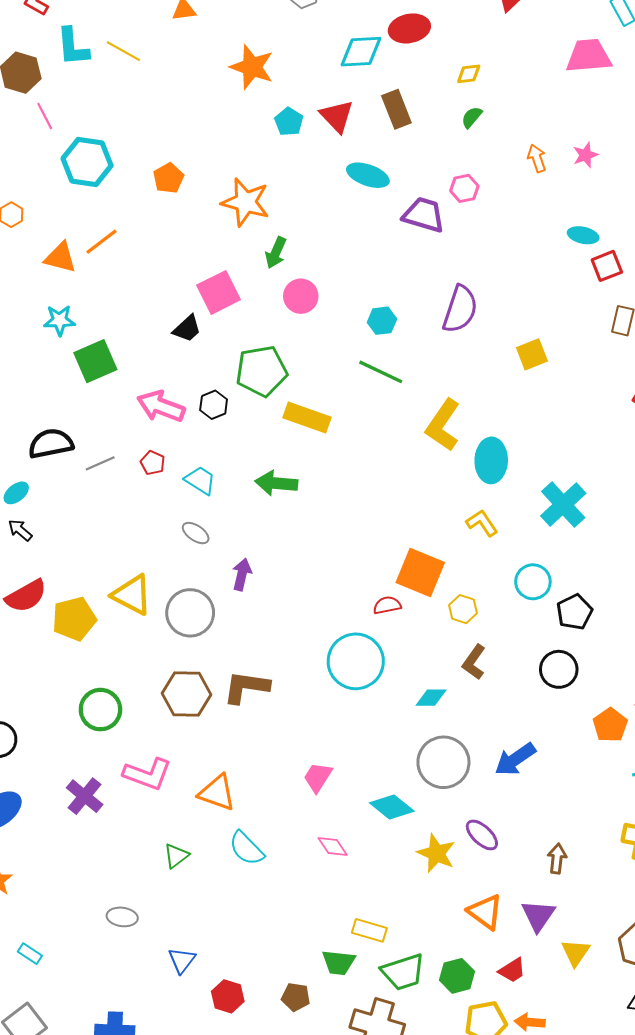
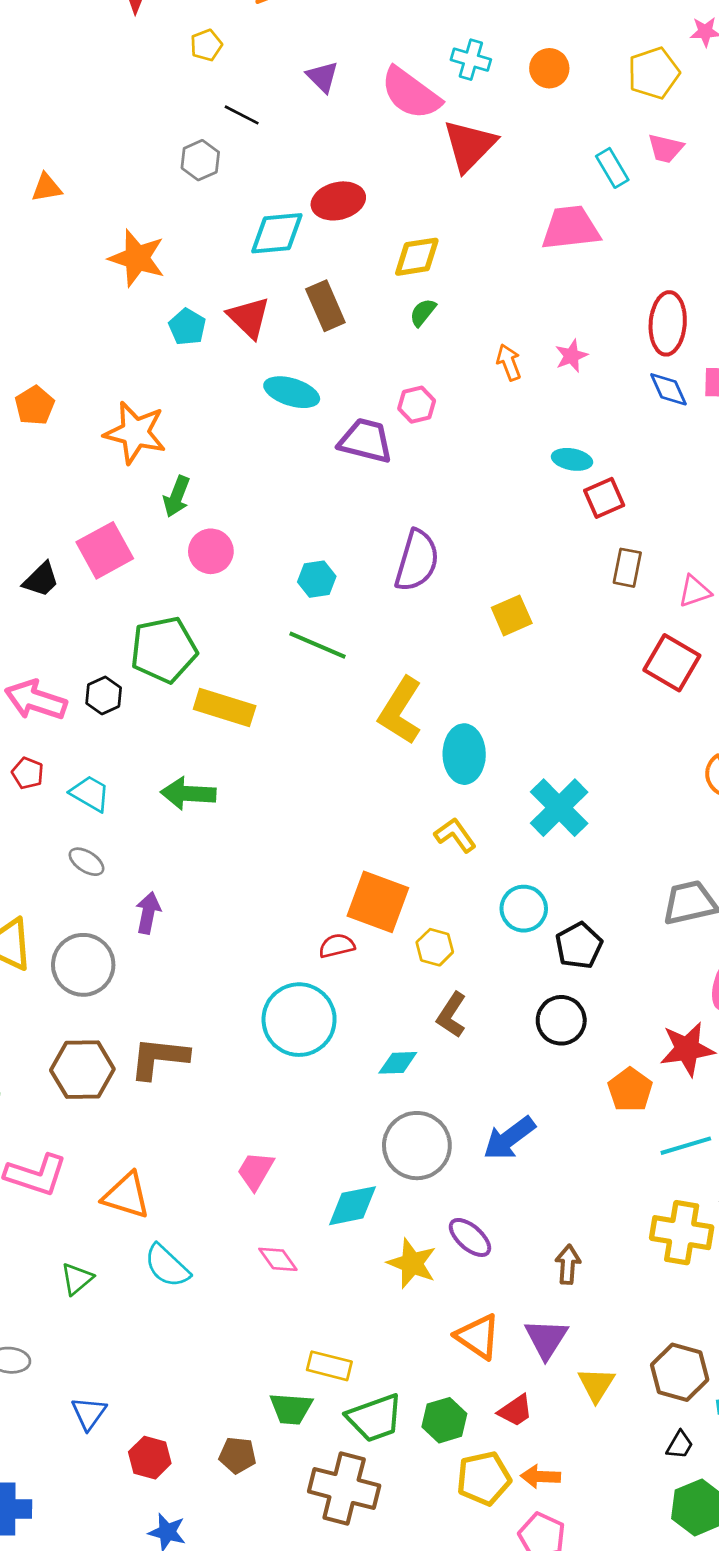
yellow diamond: (469, 74) -> (417, 257), size x1.5
black trapezoid: (187, 329) -> (41, 580), moved
cyan diamond: (392, 807) -> (352, 1206), turned -48

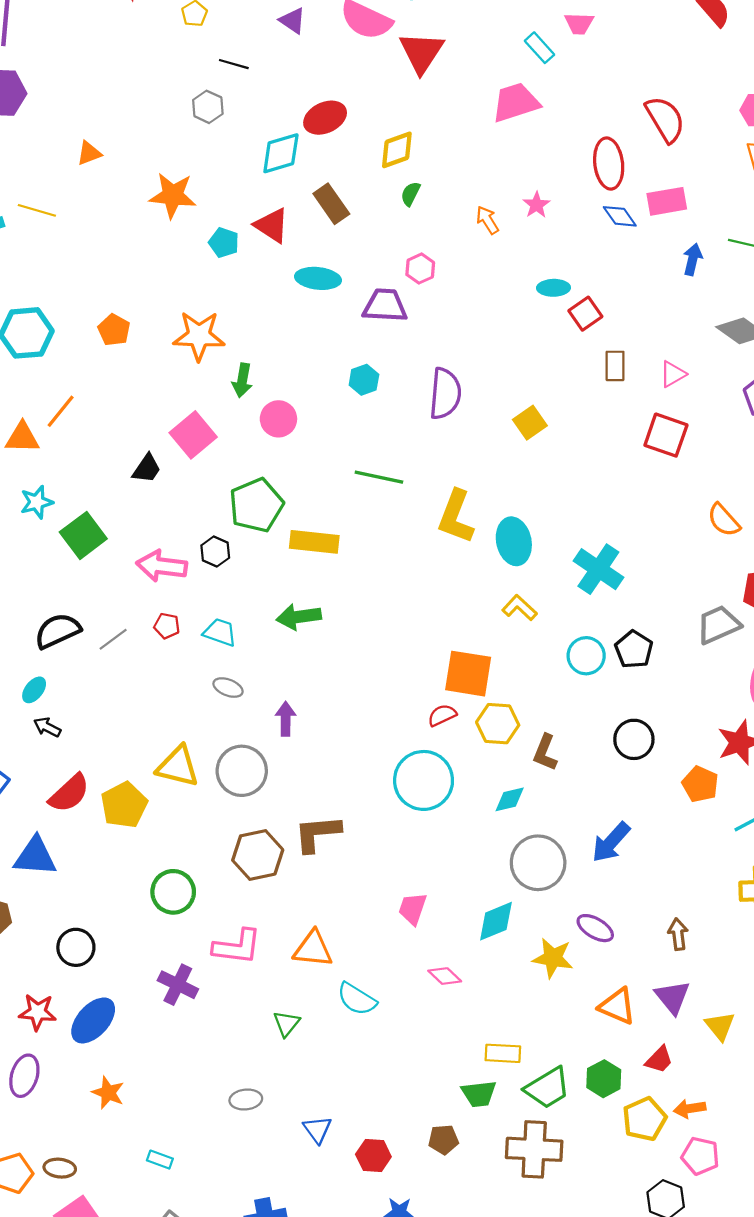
cyan hexagon: (317, 579) -> (364, 380), moved
black pentagon: (579, 946) -> (634, 649), moved
yellow hexagon: (435, 947) -> (498, 724), moved, size x1.4

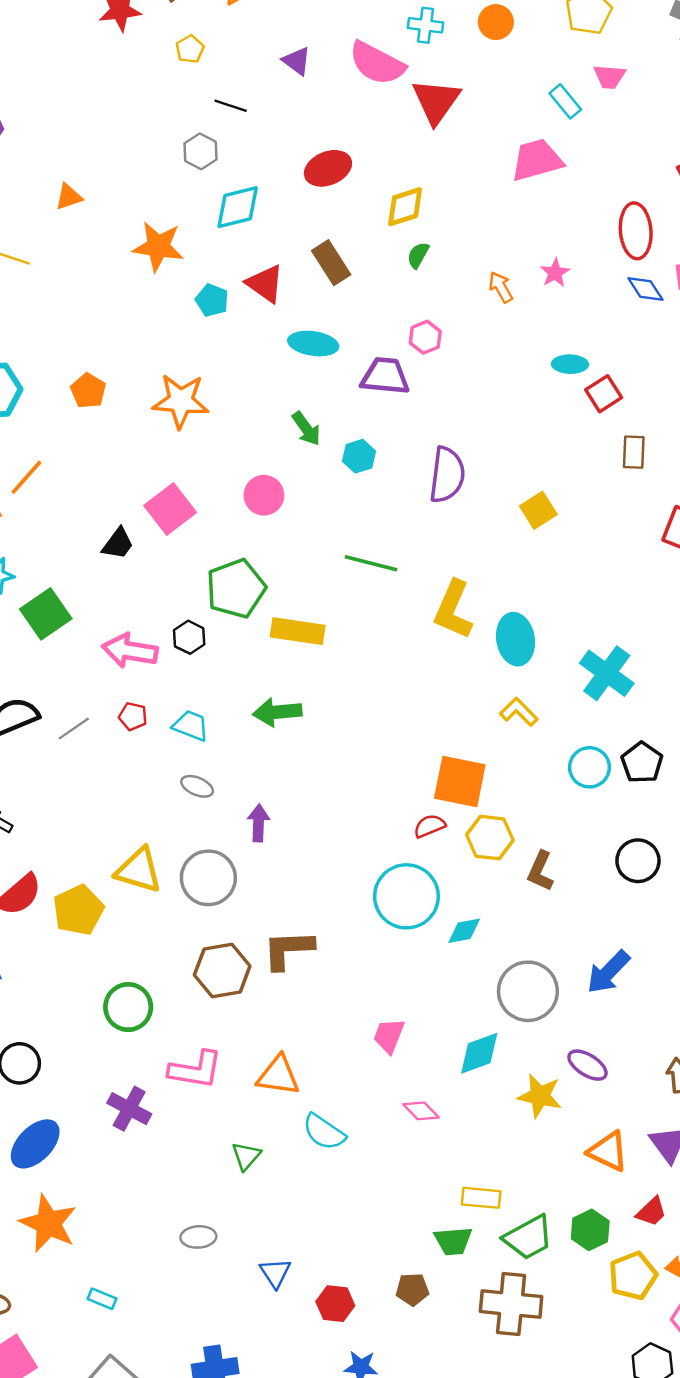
cyan diamond: (281, 153) -> (238, 207), moved
green arrow: (242, 380) -> (306, 429), moved, turned -48
cyan diamond: (510, 799) -> (464, 931), moved
orange star: (108, 1093) -> (48, 1223), size x1.6

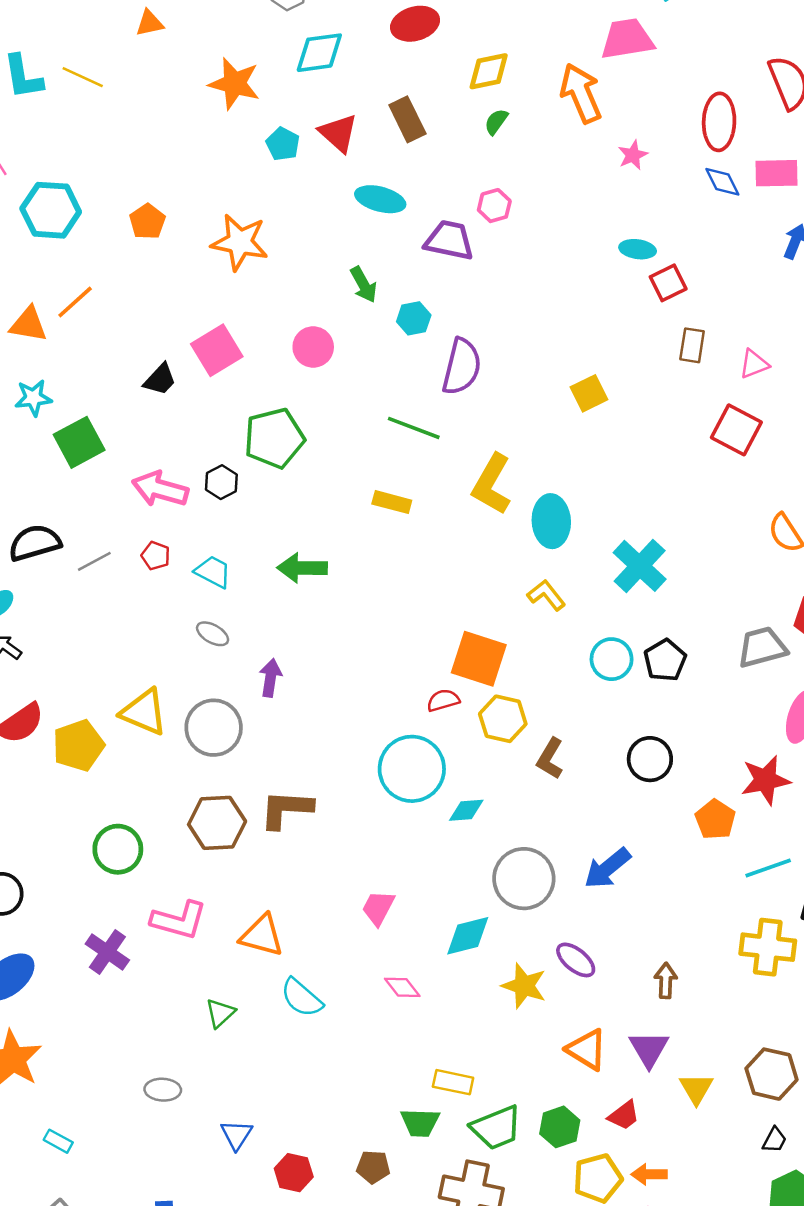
orange arrow: (501, 287) -> (581, 93), moved, size x1.8
purple semicircle: (447, 475) -> (462, 367), moved
yellow rectangle: (298, 631) -> (392, 502), moved, size x0.7

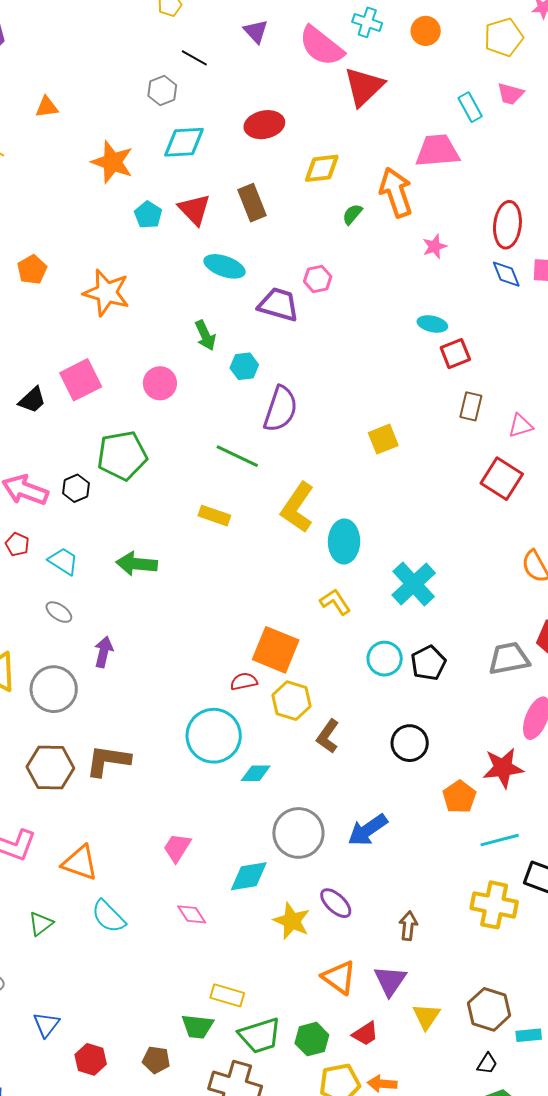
green semicircle: (496, 122) -> (352, 214), moved

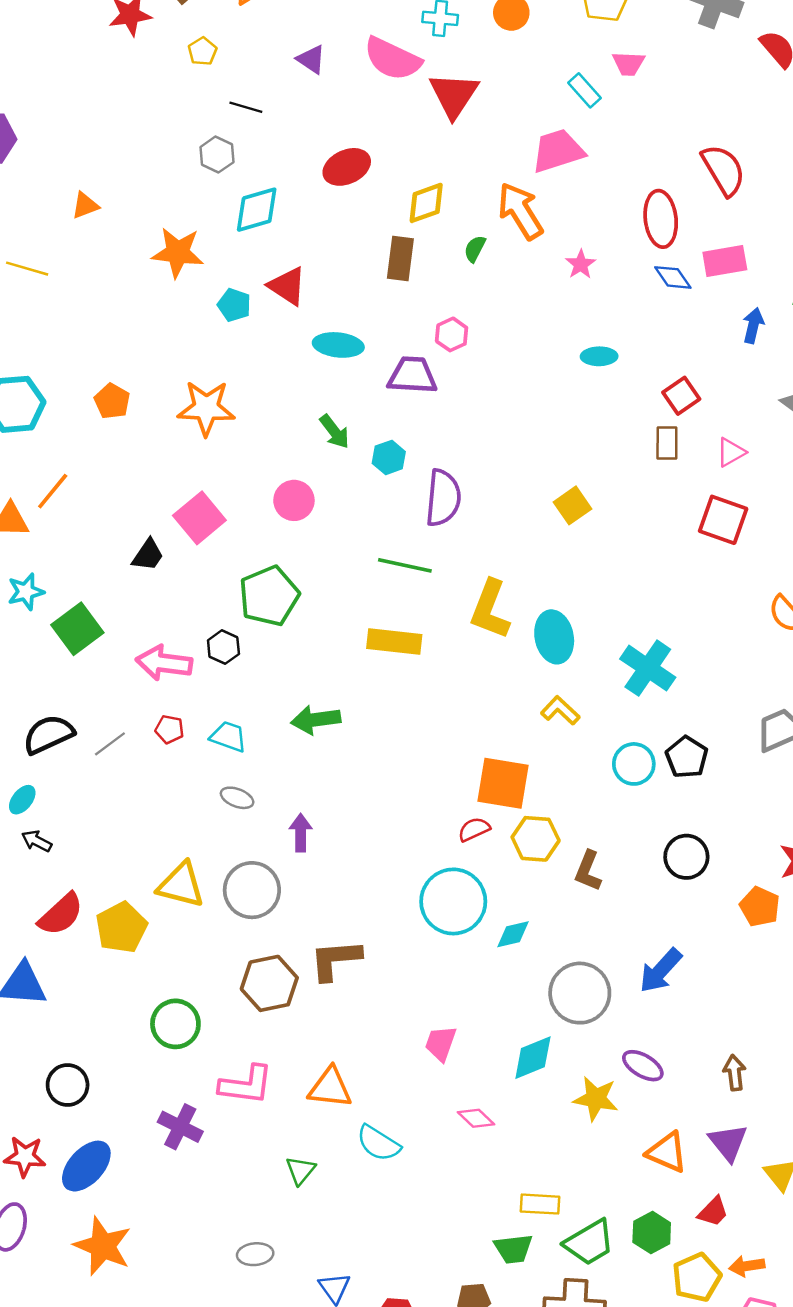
brown rectangle: (252, 203) -> (400, 258), moved, turned 42
red square: (455, 354) -> (681, 396), moved
yellow rectangle: (214, 516) -> (394, 642), size x1.4

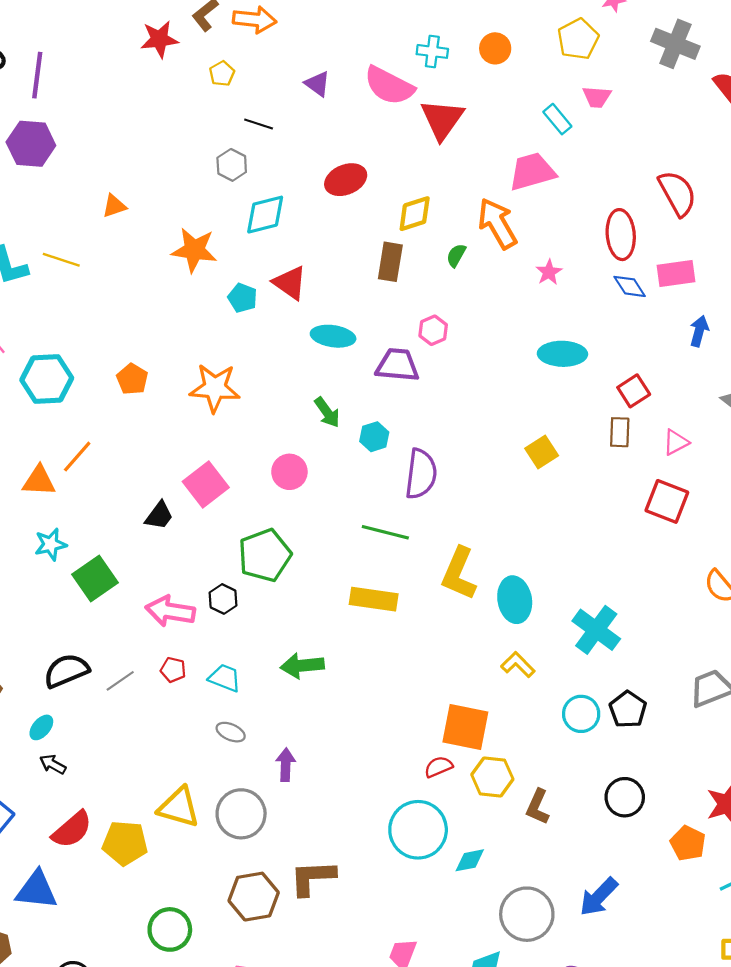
cyan ellipse: (599, 356) -> (562, 354), size x1.5
yellow square: (573, 505) -> (542, 452), moved
yellow pentagon: (121, 928) -> (125, 843), turned 30

